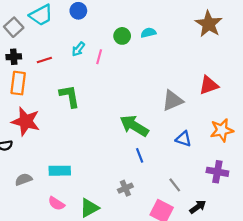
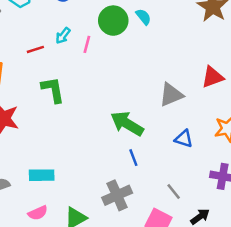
cyan semicircle: (148, 33) -> (143, 17), turned 64
green circle: (122, 36) -> (113, 21), size x1.5
red line: (44, 60) -> (35, 49), moved
gray cross: (125, 188) -> (117, 195), size x1.6
pink semicircle: (56, 204) -> (38, 213), turned -56

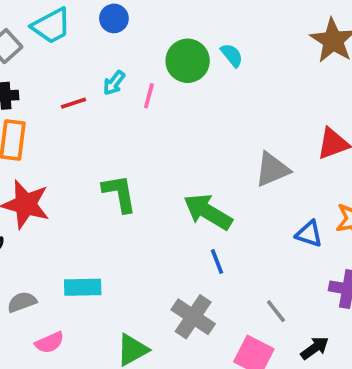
green L-shape: (53, 90) -> (119, 193), moved
blue triangle: (184, 139) -> (309, 234), moved
gray cross: (117, 195) -> (193, 317), turned -32
pink semicircle: (38, 213) -> (50, 342), moved

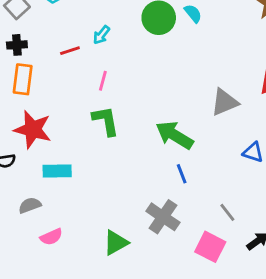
pink line: (149, 96) -> (103, 81), moved
cyan rectangle: (83, 287) -> (57, 171), moved

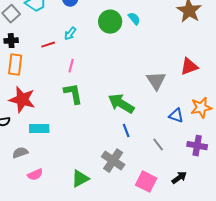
gray triangle: (225, 102) -> (156, 81), turned -40
gray line: (227, 212) -> (158, 145), moved

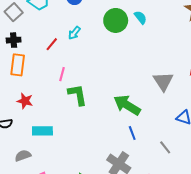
red line: (48, 45) -> (52, 44), turned -32
pink line: (71, 66) -> (62, 74), moved
red star: (22, 100) -> (25, 101), size x0.6

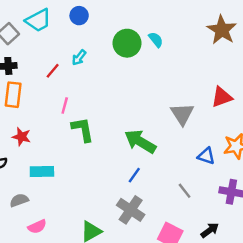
blue line: (132, 133) -> (134, 175), moved, turned 56

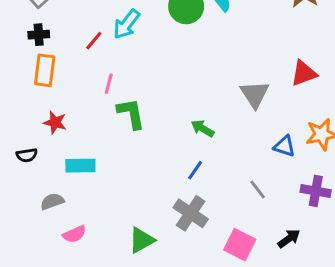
cyan arrow: (79, 58) -> (127, 24), size x1.5
green arrow: (140, 141) -> (203, 128), size x0.6

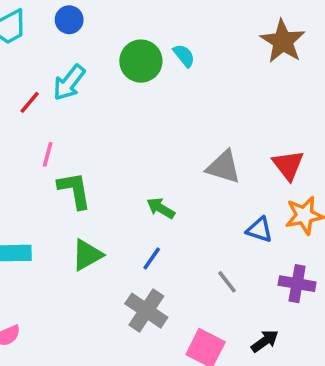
red triangle: (304, 73) -> (288, 165), moved, turned -48
gray triangle: (255, 94) -> (223, 167), turned -40
green triangle: (141, 240) -> (87, 255), moved

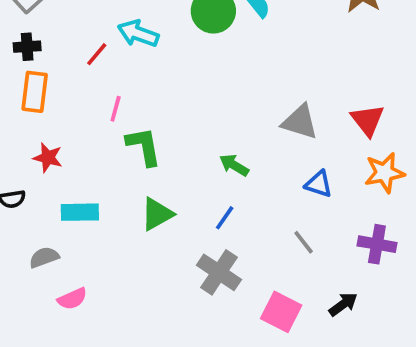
cyan arrow: (69, 83) -> (138, 34), turned 72
blue triangle: (259, 230) -> (319, 184), moved

